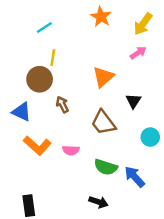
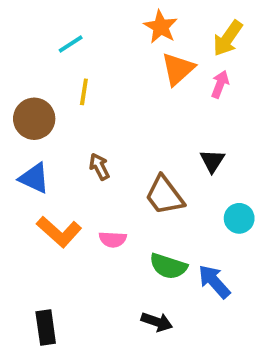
pink arrow: (138, 53) -> (220, 84), turned -35
orange triangle: (103, 77) -> (178, 69), moved
brown circle: (40, 79) -> (34, 119), moved

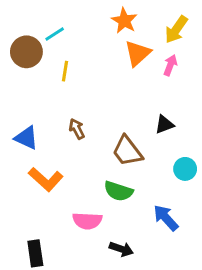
brown circle: (34, 119) -> (26, 52), moved
black triangle: (212, 161) -> (164, 124), turned 36
pink semicircle: (113, 239) -> (87, 221), moved, size x1.4
green semicircle: (168, 266) -> (118, 191), moved

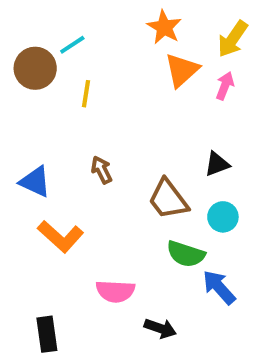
cyan circle: (185, 169) -> (223, 217), moved
green semicircle: (118, 191) -> (186, 254), moved

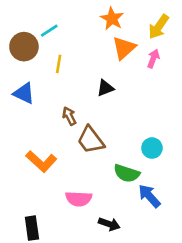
black triangle: (217, 164) -> (105, 88), moved
blue triangle: (35, 182) -> (24, 93), moved
brown trapezoid: (168, 199) -> (91, 140), moved

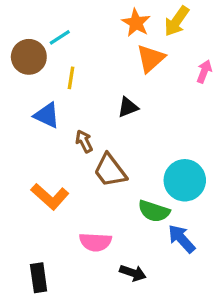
yellow arrow: (159, 27) -> (177, 21), moved
pink arrow: (153, 59) -> (204, 71), moved
blue triangle: (24, 93) -> (47, 115), moved
cyan circle: (152, 148) -> (185, 180), size x1.6

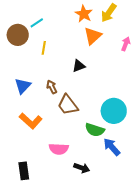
blue triangle: (47, 115) -> (23, 86), moved, turned 48

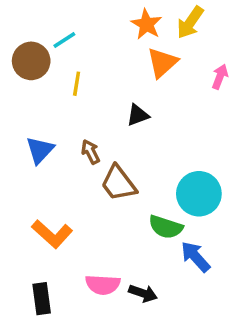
orange L-shape: (31, 121) -> (52, 234), moved
pink semicircle: (59, 149) -> (103, 285), moved

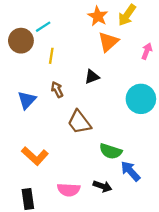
brown arrow: (91, 152) -> (57, 90), moved
cyan circle: (199, 194) -> (141, 99), moved
black arrow: (143, 293) -> (102, 186), moved

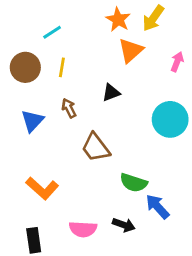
brown circle: (21, 41) -> (25, 67), moved

